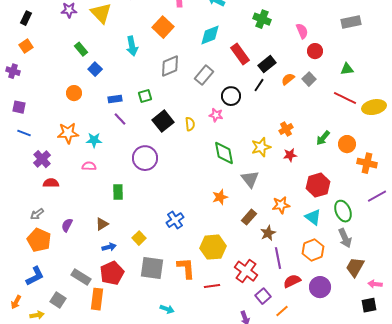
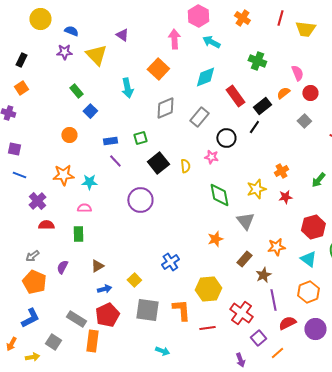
orange semicircle: (288, 79) -> (283, 93), moved
green rectangle: (118, 192) -> (78, 234), moved

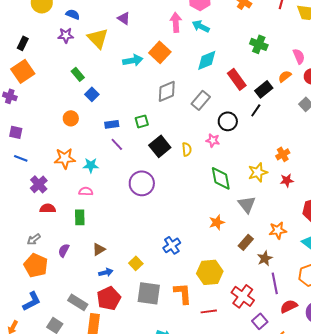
cyan arrow: (211, 42) -> (201, 26), moved
orange square: (21, 88) -> (23, 71), size x1.6
cyan arrow: (127, 88) -> (133, 60), moved, turned -90

